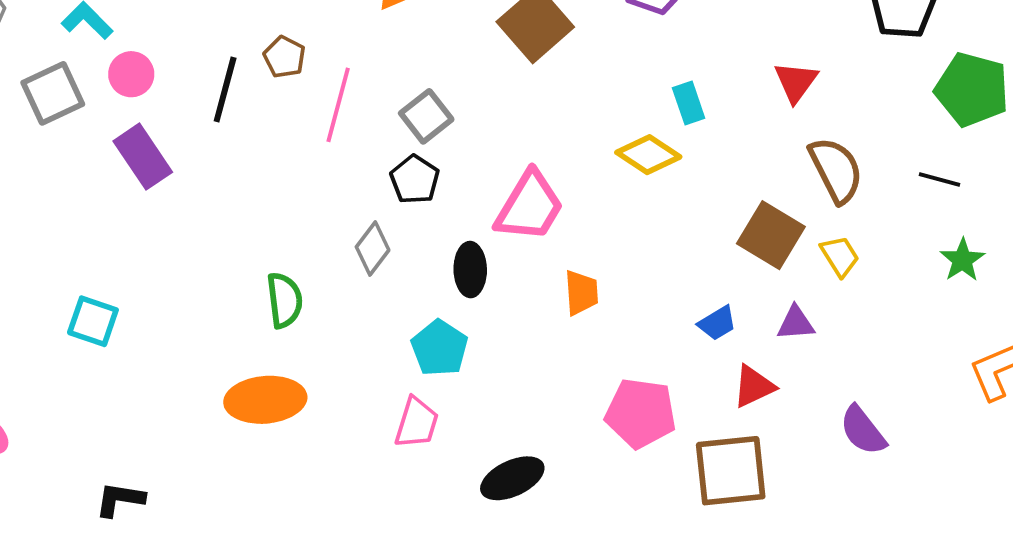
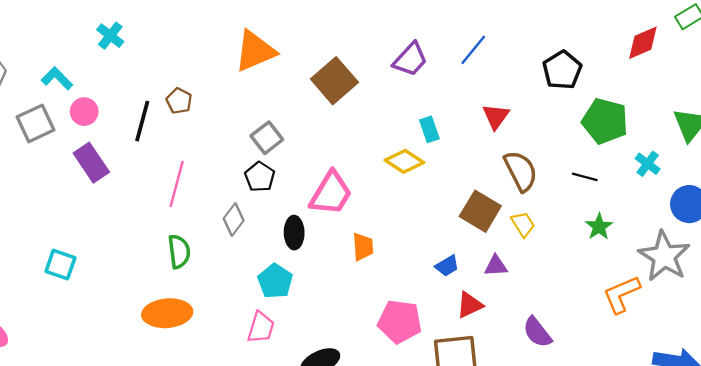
pink line: (338, 105) -> (177, 184), moved

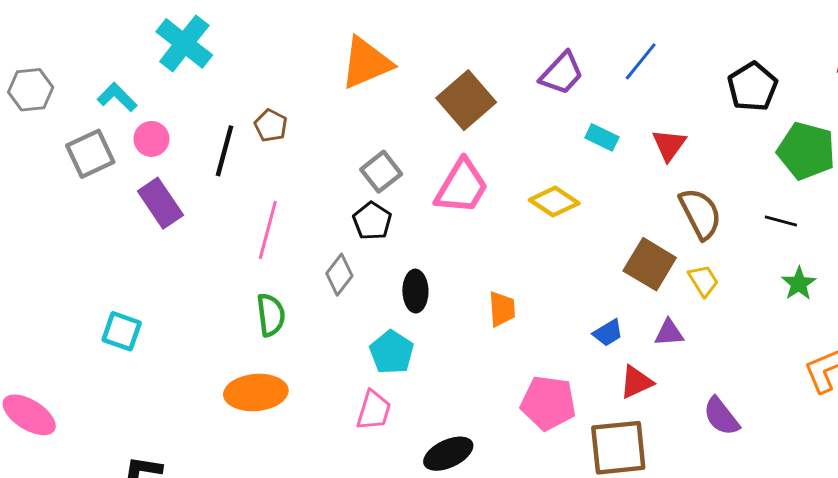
cyan cross: (110, 36) -> (184, 43), size x1.6
cyan rectangle: (429, 129) -> (602, 137), moved, turned -45
pink trapezoid: (331, 193) -> (462, 187), moved

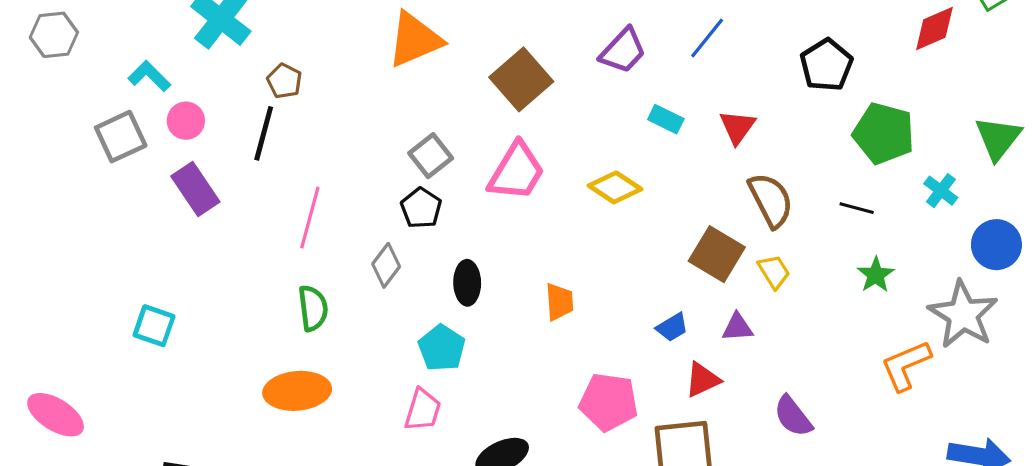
gray hexagon: (31, 90) -> (54, 35), moved
brown pentagon: (271, 125) -> (284, 81), moved

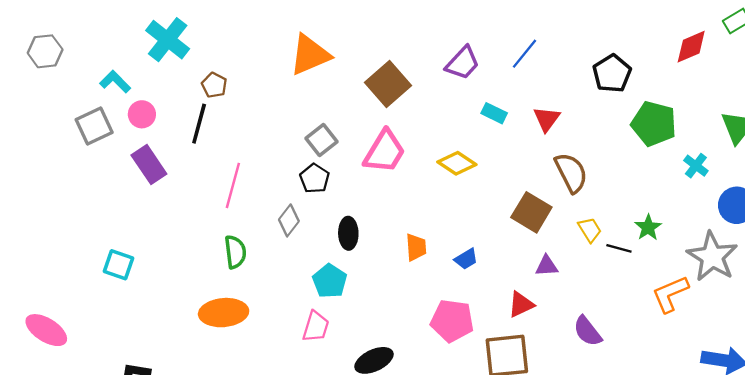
black line: (857, 208) -> (619, 248), moved
yellow trapezoid: (774, 272) -> (590, 230), moved
blue trapezoid: (672, 327) -> (466, 259), moved

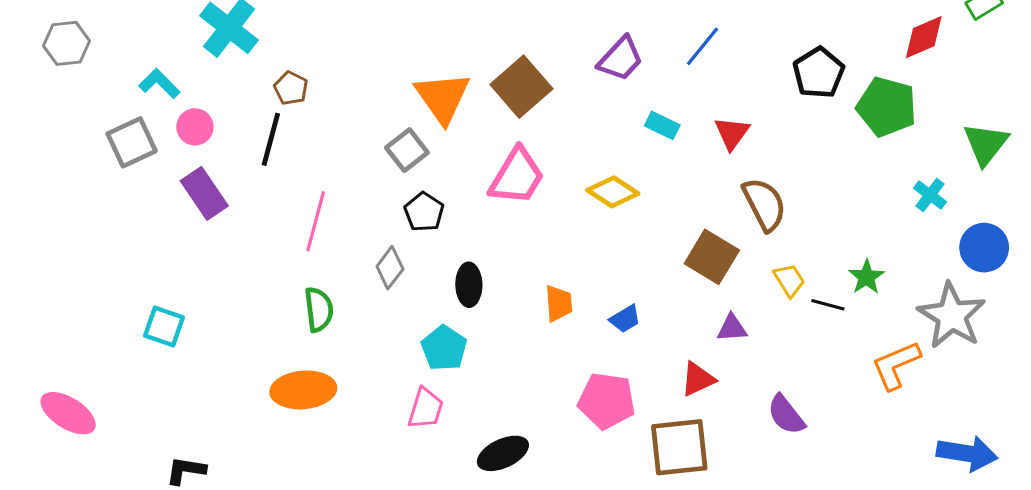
orange triangle: (310, 55) -> (443, 97), moved, turned -42
green pentagon: (654, 124) -> (887, 107), moved
gray square: (322, 140) -> (407, 150), moved

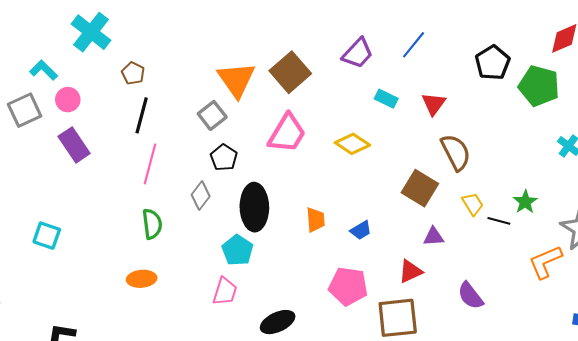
black line: (271, 139) -> (142, 115), moved
black ellipse: (469, 285) -> (254, 207), size x1.6
orange ellipse: (303, 390) -> (142, 279), size x0.7

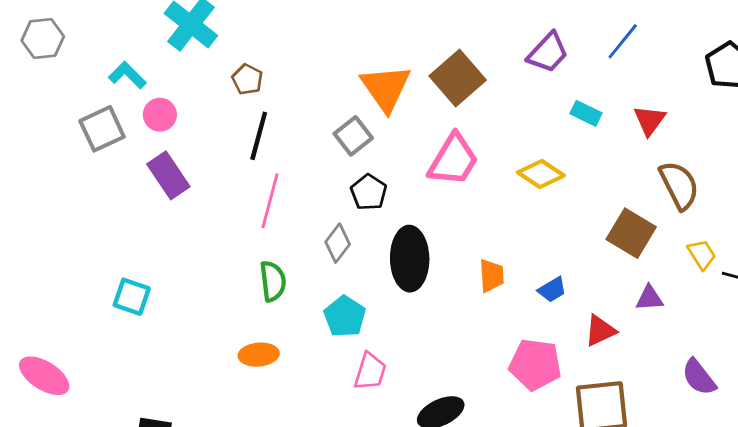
cyan pentagon: (238, 250) -> (345, 316), moved
red triangle: (410, 271) -> (600, 331), moved

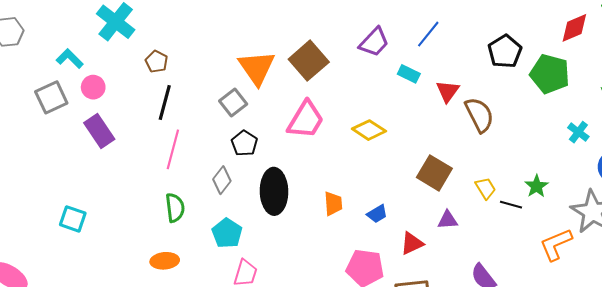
cyan rectangle: (586, 113) -> (409, 74), moved
brown semicircle: (679, 185) -> (479, 115), moved

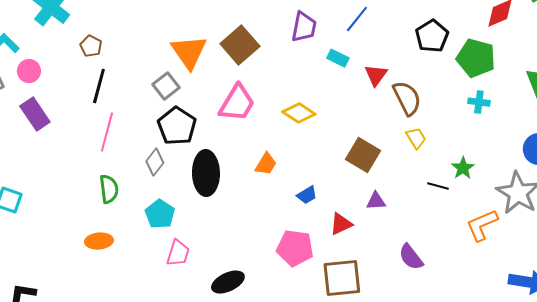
purple trapezoid: (374, 42) -> (304, 27), turned -32
cyan cross: (578, 132) -> (479, 102), moved, turned -30
black pentagon: (244, 143) -> (177, 126), size x1.5
yellow trapezoid: (485, 188) -> (416, 138), moved
orange trapezoid: (333, 204) -> (266, 164), moved, turned 35

